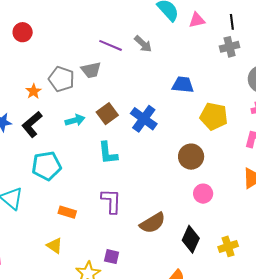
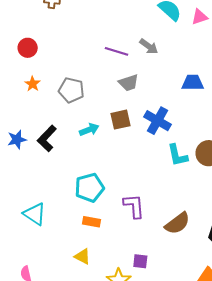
gray trapezoid: (91, 70) -> (129, 83), moved
orange star: (34, 91) -> (33, 84), moved
brown square: (107, 114) -> (121, 120), turned 30
cyan L-shape: (108, 153) -> (177, 155), moved
cyan pentagon: (46, 166) -> (89, 188), moved

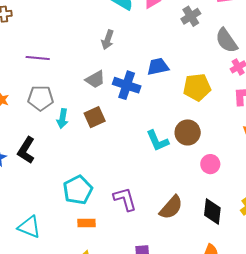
gray arrow: (149, 46) -> (108, 40), turned 84
purple line: (117, 51) -> (38, 58), moved
blue cross: (157, 121) -> (127, 85), moved
cyan arrow: (89, 130) -> (62, 119), moved, turned 132

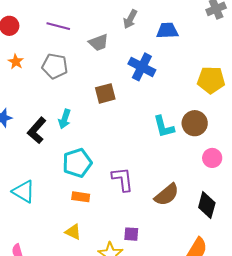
blue trapezoid: (158, 67) -> (167, 31), moved
gray trapezoid: (95, 79) -> (99, 43), moved
cyan arrow: (62, 119) -> (65, 119), moved
black L-shape: (26, 150) -> (37, 130), moved

